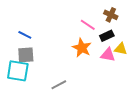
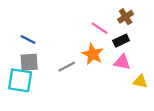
brown cross: (111, 15) -> (126, 17), turned 32
yellow triangle: (121, 49) -> (140, 81), moved
gray line: (59, 85) -> (67, 67), moved

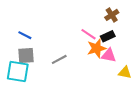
pink line: (99, 28) -> (88, 34), moved
orange star: (93, 54) -> (97, 48), moved, turned 30

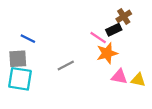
black rectangle: (108, 36) -> (114, 30), moved
gray square: (26, 55) -> (18, 59), moved
pink triangle: (109, 55) -> (119, 77), moved

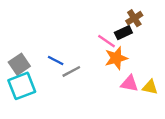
blue line: (28, 39) -> (56, 61), moved
gray square: (18, 59) -> (19, 64), turned -30
cyan square: (20, 79) -> (22, 86), turned -30

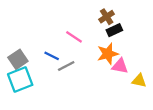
brown cross: (134, 18) -> (107, 17), moved
pink line: (106, 41) -> (74, 37), moved
pink triangle: (129, 83) -> (120, 66), moved

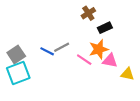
brown cross: (107, 17) -> (88, 13), moved
pink line: (74, 37) -> (84, 60), moved
gray line: (66, 66) -> (62, 47), moved

